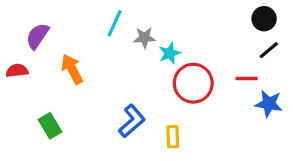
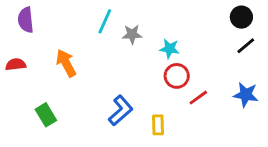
purple semicircle: (37, 36) -> (26, 20), moved, turned -40
cyan star: (170, 53) -> (170, 49), moved, turned 30
red line: (247, 78) -> (198, 98), moved, turned -36
red circle: (193, 83) -> (177, 76), size x0.7

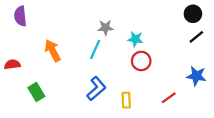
cyan line: (105, 21) -> (95, 49), moved
red semicircle: (16, 64) -> (12, 64), moved
red line: (198, 98) -> (169, 98), moved

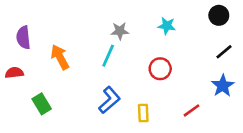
purple semicircle: (20, 16) -> (23, 37), moved
black line: (196, 37) -> (224, 52), moved
cyan star: (135, 39) -> (167, 26), moved
blue star: (196, 76) -> (223, 86), turned 30

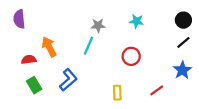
black circle: (219, 15) -> (183, 20), moved
purple semicircle: (23, 37) -> (19, 19), moved
red semicircle: (14, 73) -> (29, 60), moved
blue L-shape: (109, 100) -> (68, 80), moved

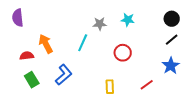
gray star: (98, 25) -> (100, 24), moved

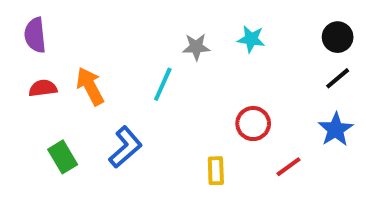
red circle: (123, 53) -> (253, 124), moved
red semicircle: (27, 56) -> (43, 88), moved

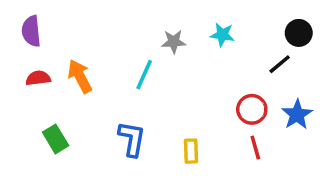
black line: (338, 78) -> (280, 64), moved
red circle: (253, 124) -> (252, 109), moved
blue L-shape: (125, 147) -> (132, 139), moved, turned -39
red line: (288, 167) -> (255, 148), turned -70

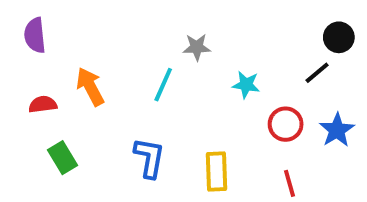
cyan star: (222, 35) -> (246, 85), moved
red semicircle: (38, 78) -> (43, 104), moved
red line: (255, 148) -> (289, 183), moved
yellow rectangle: (191, 151) -> (216, 171), size x1.4

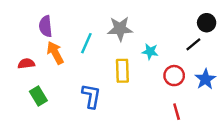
purple semicircle: (35, 35) -> (46, 26), moved
gray star: (197, 47) -> (120, 29), size x1.5
cyan line: (163, 85) -> (86, 43), moved
yellow rectangle: (216, 171) -> (122, 71), moved

